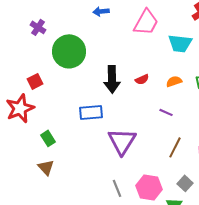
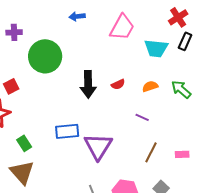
purple cross: (38, 27) -> (14, 32), turned -35
blue rectangle: (91, 112) -> (67, 131), moved
brown triangle: (46, 167) -> (22, 172), size x1.5

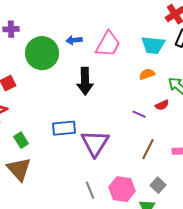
blue arrow: (77, 16) -> (74, 40), moved
pink trapezoid: (122, 27) -> (108, 44), moved
red semicircle: (118, 84) -> (162, 105), moved
orange semicircle: (150, 86) -> (147, 74), moved

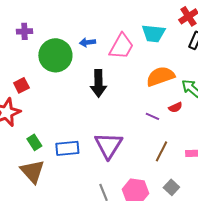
cyan trapezoid: (153, 45) -> (153, 33), moved
orange semicircle: (147, 74) -> (160, 76), size x1.8
blue rectangle: (64, 128) -> (67, 148), moved

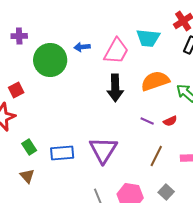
black arrow: (98, 83) -> (115, 88), moved
red semicircle: (175, 107) -> (170, 121), moved
brown triangle: (32, 171) -> (27, 176), size x0.6

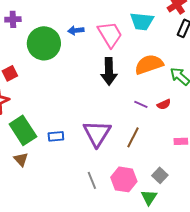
pink trapezoid: (116, 51) -> (110, 34), turned -60
green rectangle: (29, 147) -> (23, 130), size x1.8
blue rectangle: (62, 153) -> (56, 136), size x0.7
brown line: (156, 156) -> (133, 137), moved

